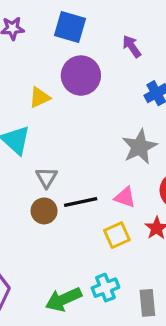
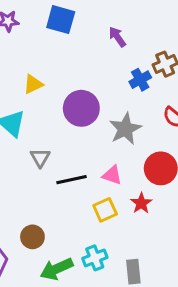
purple circle: (81, 76) -> (81, 108), moved
brown circle: (44, 211) -> (32, 237), moved

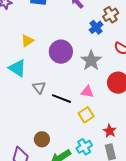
black line: (72, 180) -> (62, 99), turned 42
red star: (141, 203) -> (110, 131), moved

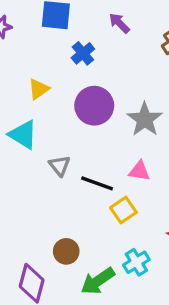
blue cross: (96, 27) -> (83, 53), moved
yellow square: (86, 115) -> (123, 210), moved

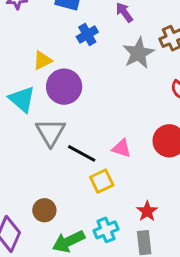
purple circle: (94, 106) -> (64, 87), moved
gray star: (145, 119) -> (138, 53), moved
gray triangle: (60, 166) -> (51, 132), size x1.5

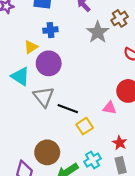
blue cross: (87, 34) -> (50, 30), moved, turned 32
pink triangle: (122, 148) -> (110, 108), moved
brown circle: (44, 210) -> (47, 152), size x1.5

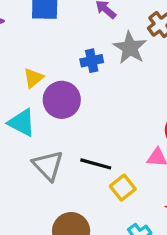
blue cross: (50, 30) -> (92, 61), moved
gray triangle: (44, 97) -> (48, 165), moved

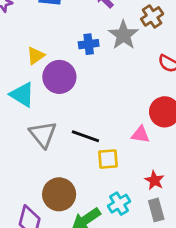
yellow square: (123, 188) -> (108, 159), turned 30

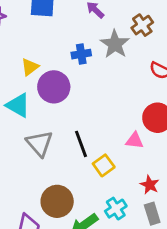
black line: (85, 136) -> (81, 144), turned 52
yellow square: (108, 159) -> (104, 165), turned -30

